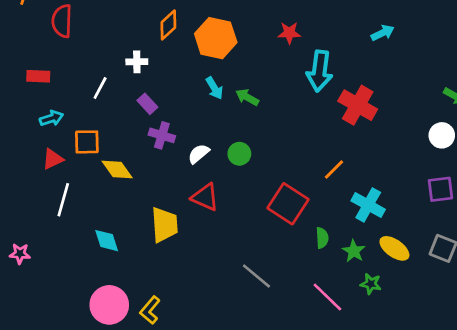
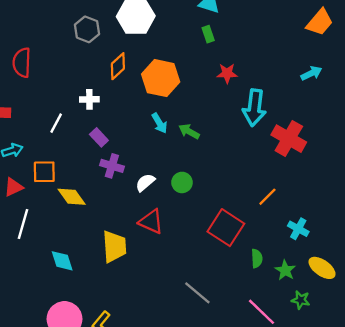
cyan cross: (368, 205) -> (298, 229), size x0.7

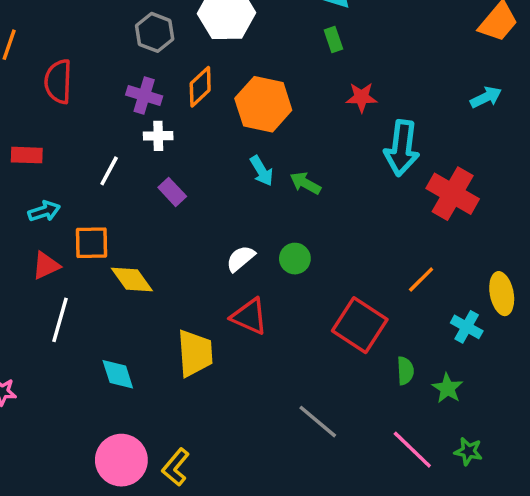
purple cross: (112, 166) -> (144, 96), moved
yellow ellipse: (322, 268) -> (502, 294), moved, turned 44
green star: (301, 300) -> (468, 451), moved

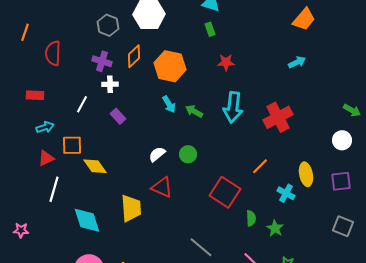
cyan arrow: (402, 148) -> (233, 107), moved
red cross: (453, 194) -> (278, 117), turned 32
cyan diamond: (118, 374) -> (87, 220), size x1.4

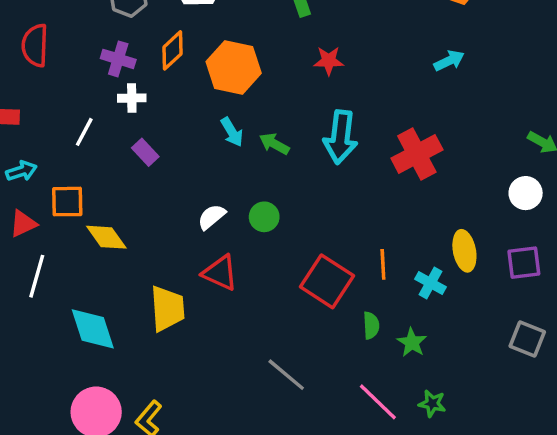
orange line: (260, 166) -> (383, 264), moved, turned -48

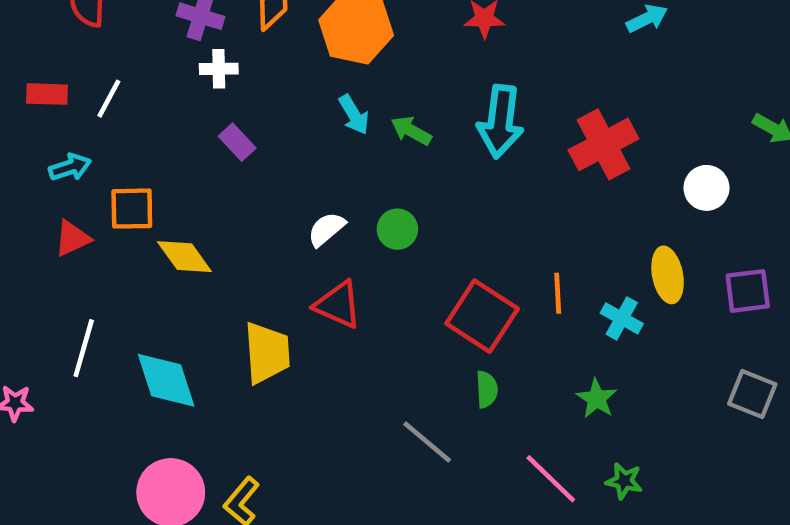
white line: (84, 132) -> (109, 99), moved
white circle: (526, 193) -> (706, 188), moved
white line: (37, 276) -> (84, 348), moved
green semicircle: (371, 325) -> (487, 389), moved

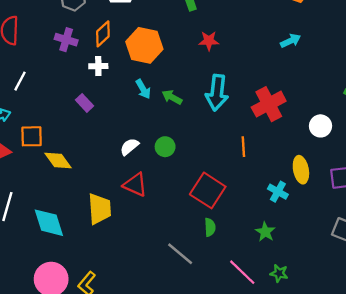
white cross: (219, 69) -> (98, 66), moved
orange line: (558, 293) -> (243, 147), moved

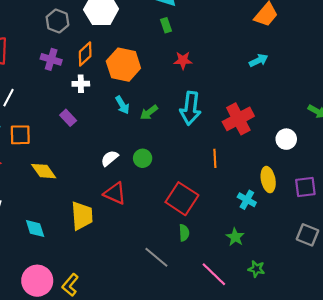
green arrow: (172, 97) -> (149, 113), turned -66
orange square: (32, 136) -> (20, 135), moved
cyan diamond: (49, 223) -> (35, 228), size x0.7
green star: (279, 273) -> (256, 269), moved

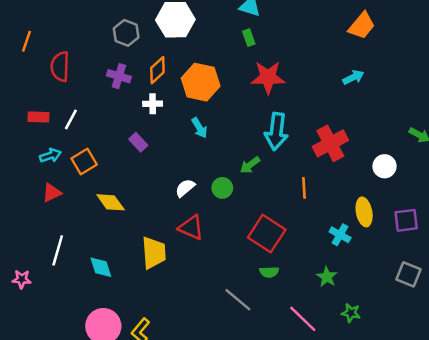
red star: (183, 60) -> (268, 77), size x1.6
green arrow: (149, 113) -> (250, 165), moved
orange square: (20, 135) -> (84, 161), turned -30
green semicircle: (184, 233) -> (269, 272), turned 91

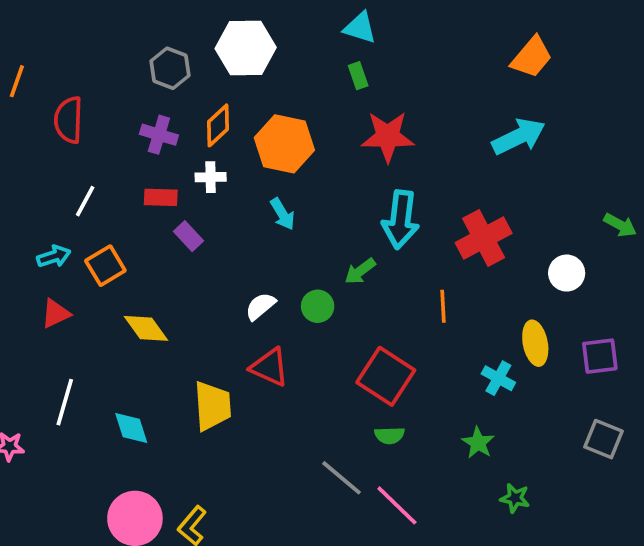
cyan arrow: (353, 77) -> (519, 137), size x1.6
red rectangle: (38, 117) -> (161, 197), moved
pink line: (303, 319) -> (397, 505), moved

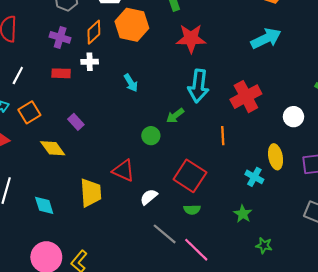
orange hexagon: (284, 144) -> (132, 25), moved
purple rectangle: (188, 236) -> (76, 122), moved
white semicircle: (260, 306) -> (149, 197), moved

